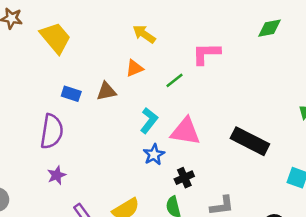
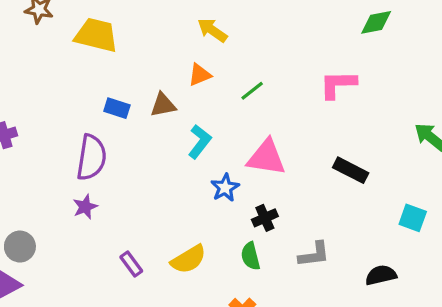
yellow trapezoid: (55, 38) -> (96, 35), turned -36
pink L-shape: (206, 54) -> (338, 84), moved
cyan L-shape: (149, 120) -> (200, 142), moved
black rectangle: (250, 141) -> (351, 170), size x0.7
purple star: (57, 175) -> (85, 207), moved

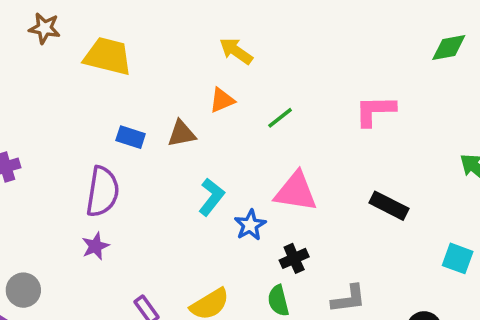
green diamond: (376, 22) -> (449, 47), moved
cyan L-shape: (200, 142) -> (211, 197), moved

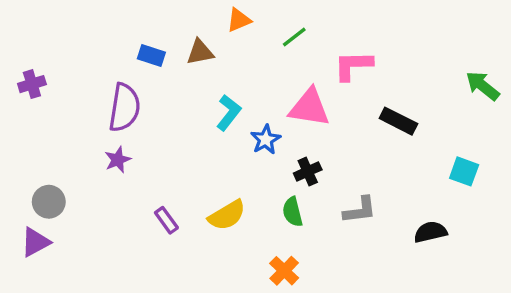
pink L-shape: (375, 111) -> (353, 66), moved

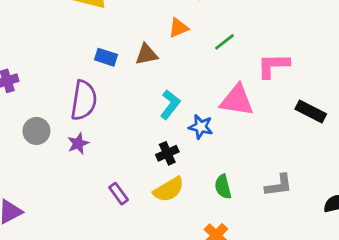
blue star: (266, 140) -> (201, 127), turned -30
black cross: (308, 171) -> (167, 153), moved
gray circle: (49, 202) -> (36, 131), moved

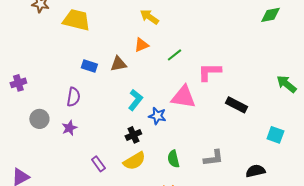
purple semicircle: (84, 100) -> (73, 97), size x0.7

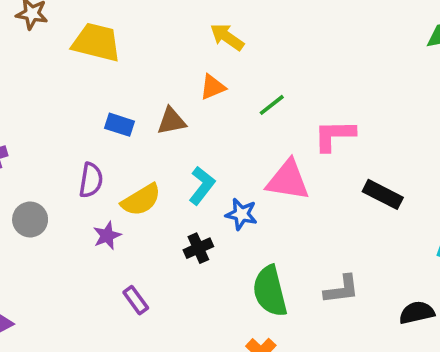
purple star: (69, 128) -> (107, 236), moved
green semicircle: (173, 159) -> (270, 291), size x1.6
yellow semicircle: (134, 161) -> (141, 200), moved

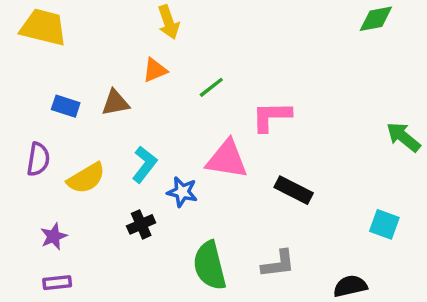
yellow arrow: (227, 37) -> (169, 22), turned -144
black rectangle: (383, 194) -> (294, 190), moved
purple star: (107, 236) -> (54, 236), moved
purple rectangle: (136, 300) -> (57, 283), moved, turned -60

